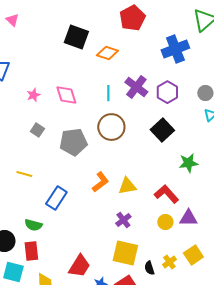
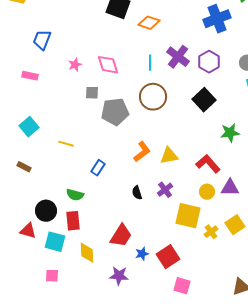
gray square: (37, 130) -> (92, 93), moved, turned -32
blue rectangle: (56, 198) -> (98, 168), size x0.7
yellow square: (125, 253) -> (188, 216), moved
black semicircle: (149, 268) -> (137, 193), moved

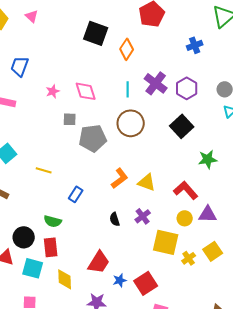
blue cross: (217, 19) -> (195, 45), size x0.6
orange diamond: (149, 23) -> (127, 49), turned -75
yellow triangle: (169, 156) -> (147, 182), turned 30

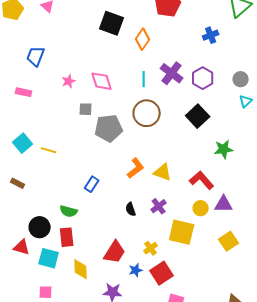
yellow line: (44, 170) -> (49, 150), moved
yellow cross: (189, 258) -> (151, 248), moved

